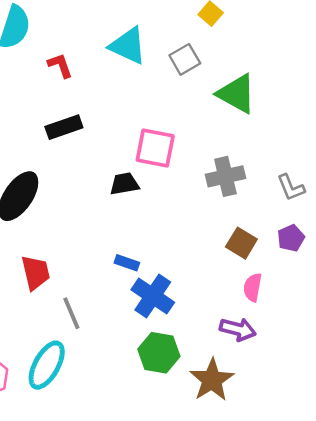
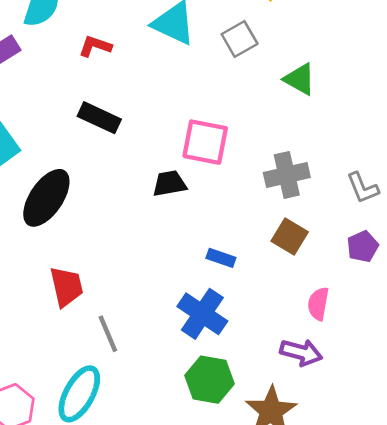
red L-shape: (60, 65) -> (95, 46), turned -52
green triangle: (237, 94) -> (300, 79), size x0.7
black rectangle: (64, 127) -> (99, 118), turned 44
brown square: (241, 243) -> (290, 236), moved
blue rectangle: (127, 263) -> (221, 258), moved

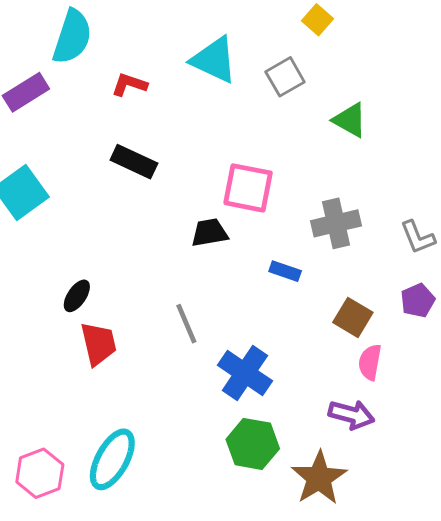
black ellipse: (46, 198) -> (77, 296), moved, size x0.5
brown square: (290, 236) -> (353, 317), moved
blue rectangle: (221, 258) -> (285, 271), moved
gray line: (108, 334) -> (186, 324), moved

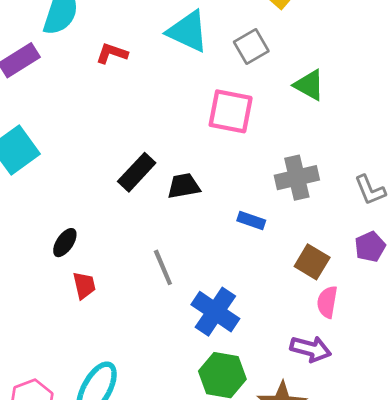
black rectangle: (134, 162) -> (137, 172), moved, turned -72
pink square: (248, 188) -> (231, 111), moved
red trapezoid: (98, 344) -> (84, 285), size x0.7

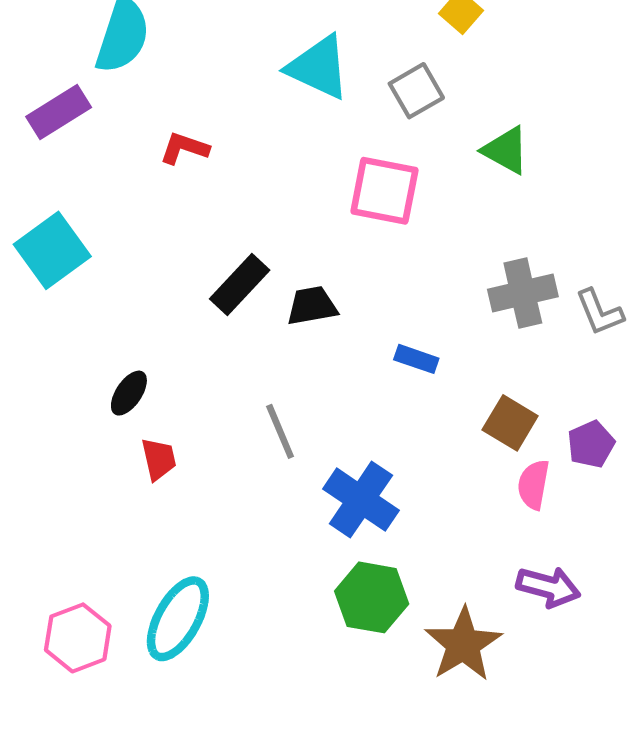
red L-shape: (112, 53) -> (184, 148), moved
gray cross: (297, 178) -> (523, 293), moved
purple pentagon: (370, 247) -> (591, 444), moved
purple arrow: (311, 349) -> (548, 587), moved

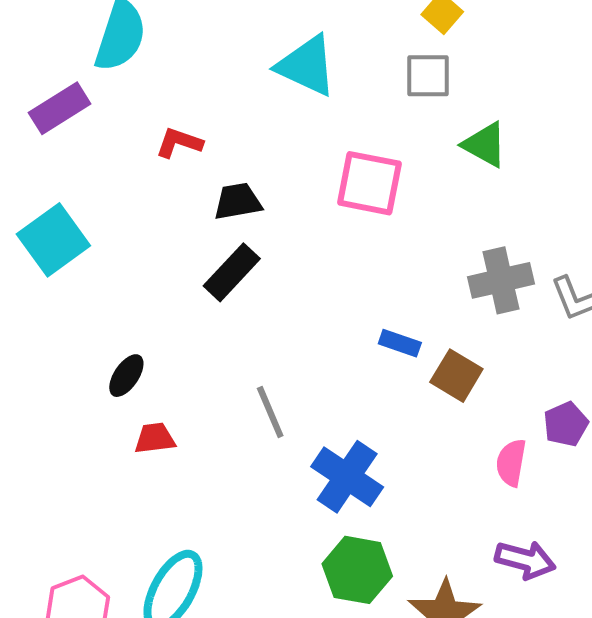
gray square: (416, 91) -> (428, 76), moved, turned 30
black trapezoid: (312, 306) -> (238, 201), moved
brown square: (510, 423) -> (456, 376), moved
red trapezoid: (159, 459) -> (155, 438), turned -84

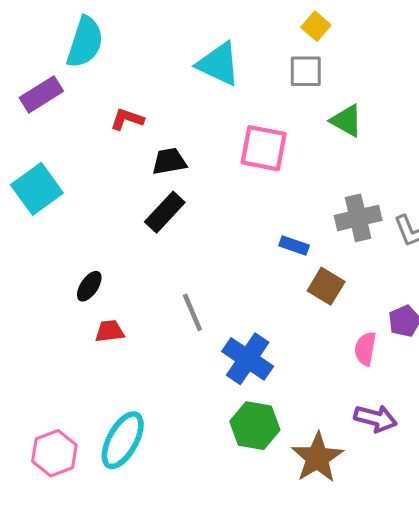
blue rectangle: (400, 343) -> (294, 246), moved

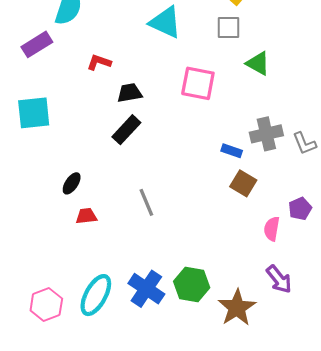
cyan square: (37, 189) -> (34, 113), turned 30
blue rectangle: (294, 246) -> (232, 151), moved
blue cross: (248, 359) -> (146, 289), moved
purple arrow: (375, 418) -> (279, 279), turned 36

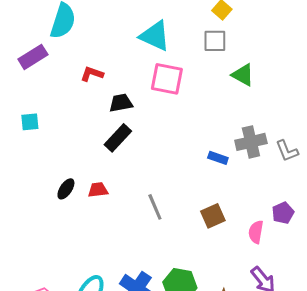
pink square: (198, 83) -> (167, 79), moved
cyan square: (34, 113) -> (30, 122), size x0.6
brown square: (243, 183) -> (213, 216), moved, turned 35
gray line: (146, 202) -> (155, 207), moved
red trapezoid: (86, 216) -> (98, 190), moved

